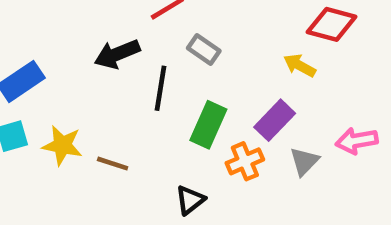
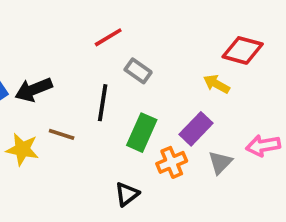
black arrow: (117, 54) -> (34, 90), moved
brown line: (113, 164) -> (62, 134), moved

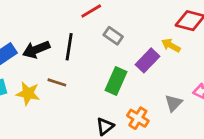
black line: (103, 103) -> (69, 47), moved
purple rectangle: (196, 129) -> (148, 60), moved
orange cross: (172, 162) -> (138, 118), moved, turned -35

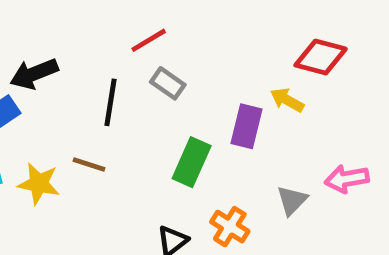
gray rectangle: (113, 36) -> (168, 83), moved
black arrow: (36, 49) -> (34, 74), moved
purple rectangle: (148, 60) -> (247, 126), turned -30

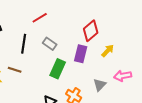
red diamond: (321, 57) -> (91, 31), moved, turned -55
gray rectangle: (168, 83) -> (50, 44), moved
yellow arrow: (287, 100) -> (108, 51), moved, turned 104

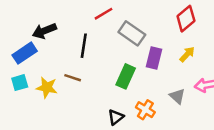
red diamond: (91, 31) -> (186, 19), moved
gray rectangle: (50, 44) -> (132, 33), moved, size x1.5
gray triangle: (100, 85) -> (177, 96), turned -32

